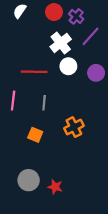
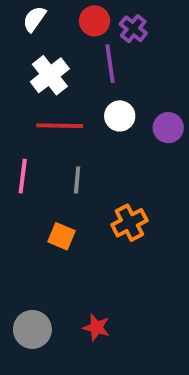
purple line: (91, 36) -> (110, 64), moved, turned -50
white cross: (61, 43) -> (50, 75), moved
gray circle: (29, 180) -> (32, 329), moved

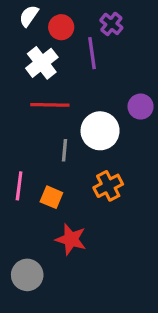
red circle: (94, 21) -> (61, 27), moved
white circle: (120, 116) -> (100, 131), moved, size x1.5
pink line: (23, 176) -> (19, 186), moved
red star: (96, 327) -> (71, 239), moved, size x1.4

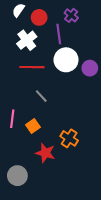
white circle: (100, 131) -> (66, 60), moved
gray line: (64, 150) -> (41, 96), turned -48
orange cross: (108, 186) -> (69, 138), moved, turned -30
orange square: (51, 197) -> (33, 126), turned 32

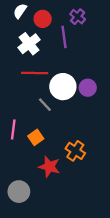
white circle: (66, 60) -> (63, 87), moved
purple circle: (90, 68) -> (88, 88), moved

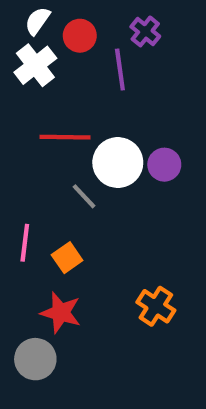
white cross: (29, 44) -> (35, 65), moved
orange cross: (75, 151) -> (156, 306), moved
red star: (49, 167) -> (61, 313), moved

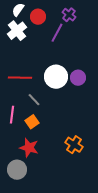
purple line: (120, 70) -> (57, 33), turned 36
red line: (65, 137) -> (20, 78), moved
gray line: (84, 196) -> (34, 100), moved

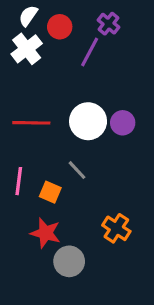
gray line: (34, 100) -> (77, 170), moved
orange square: (32, 122) -> (50, 192), turned -32
gray circle: (17, 170) -> (69, 261), moved

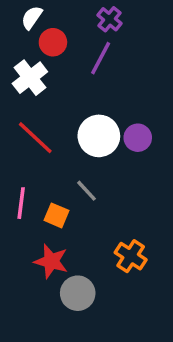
purple cross: (108, 24) -> (109, 19), moved
red circle: (60, 27) -> (53, 42), moved
white cross: (27, 49) -> (30, 78), moved
red line: (31, 123) -> (35, 138), turned 42

